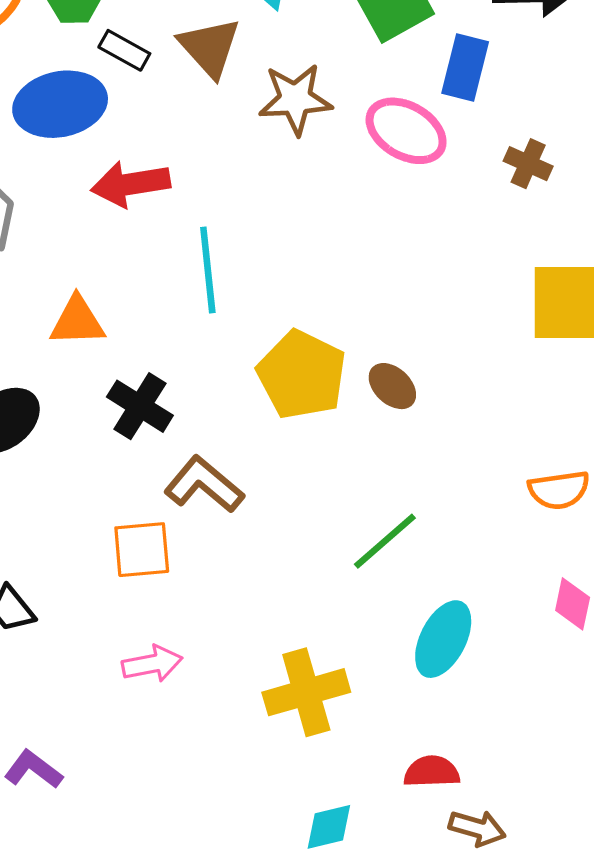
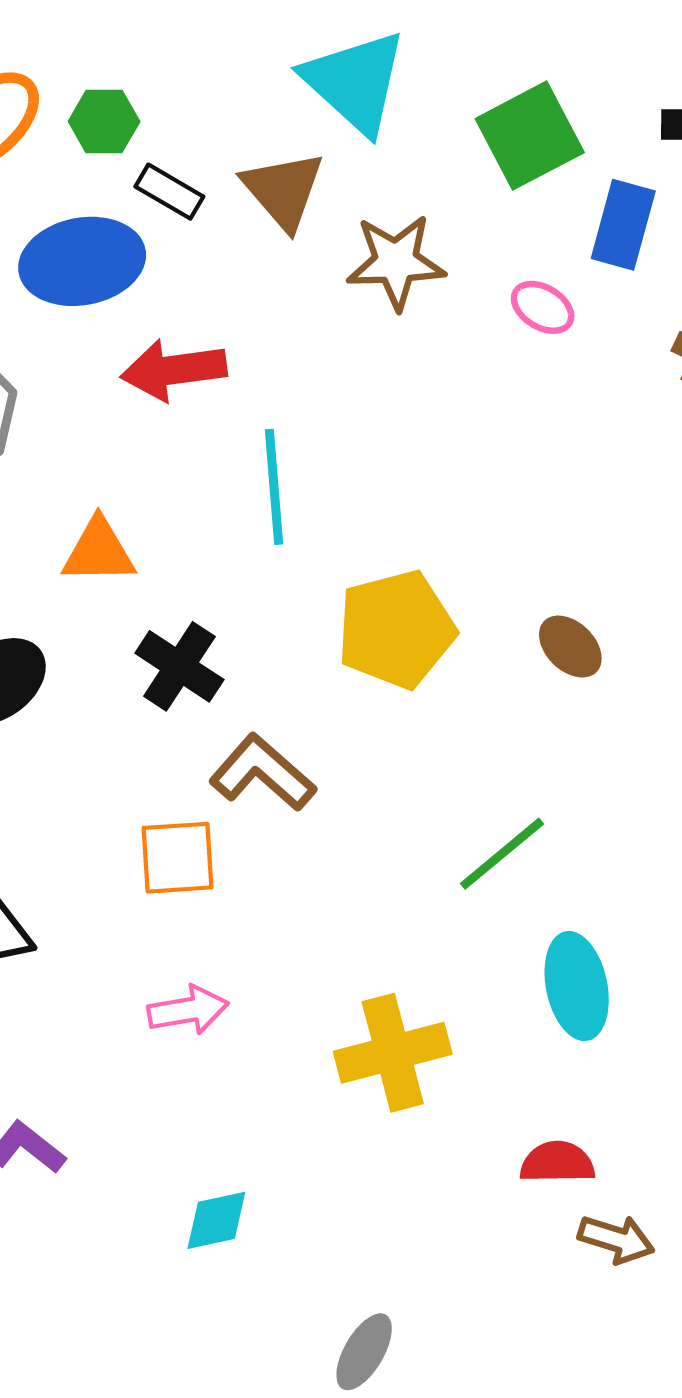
pink ellipse: (406, 131) -> (543, 307), size x0.6
yellow pentagon: (302, 375) -> (396, 629), turned 30
brown ellipse: (392, 386) -> (570, 647), moved
cyan ellipse: (443, 639) -> (577, 986), turned -40
cyan diamond: (329, 827) -> (216, 1220), moved

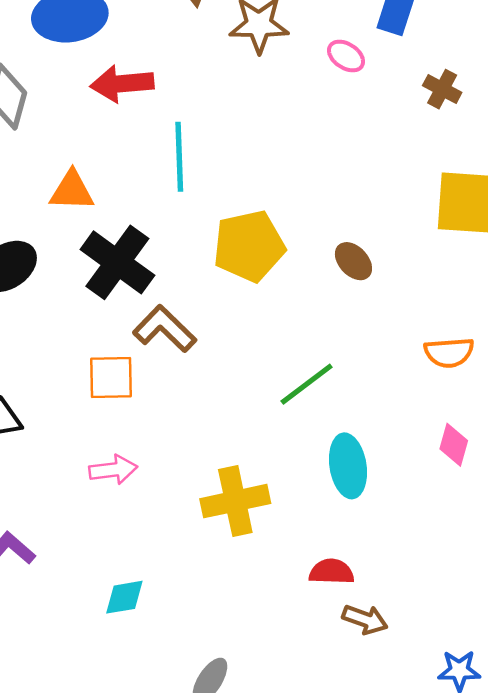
black cross: (179, 666) -> (117, 262), size x1.4

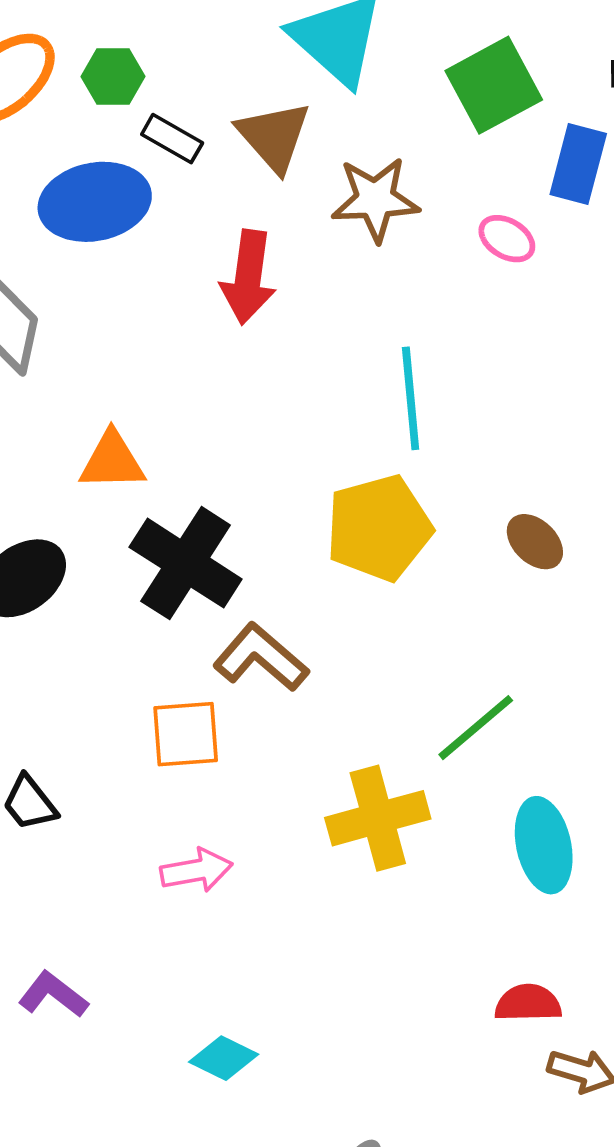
red arrow: (122, 84) -> (248, 277), moved, turned -74
cyan line: (179, 157) -> (411, 398), moved
yellow cross: (235, 501) -> (378, 818), moved
cyan diamond: (124, 597) -> (224, 1058), turned 39

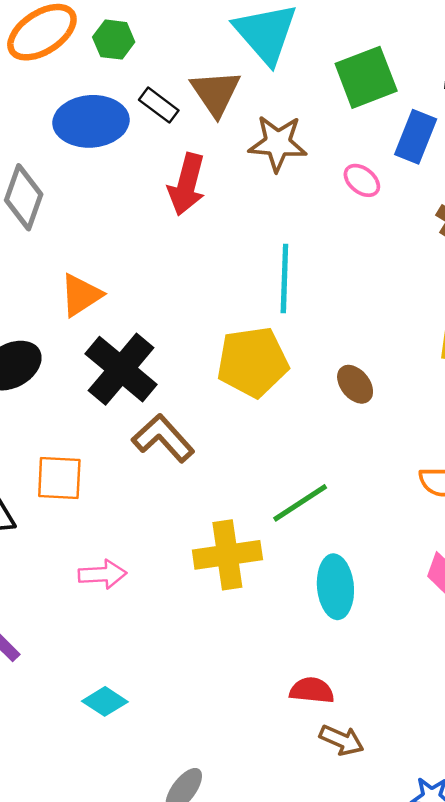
black rectangle: (172, 139) -> (159, 105), moved
orange triangle: (112, 461) -> (81, 295), turned -39
orange square: (186, 734) -> (59, 478), moved

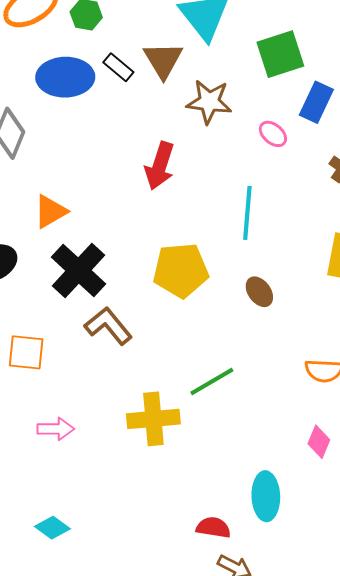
red arrow: (187, 184) -> (160, 166), moved
cyan line: (284, 279) -> (247, 213), moved
cyan ellipse: (335, 587) -> (266, 496), moved

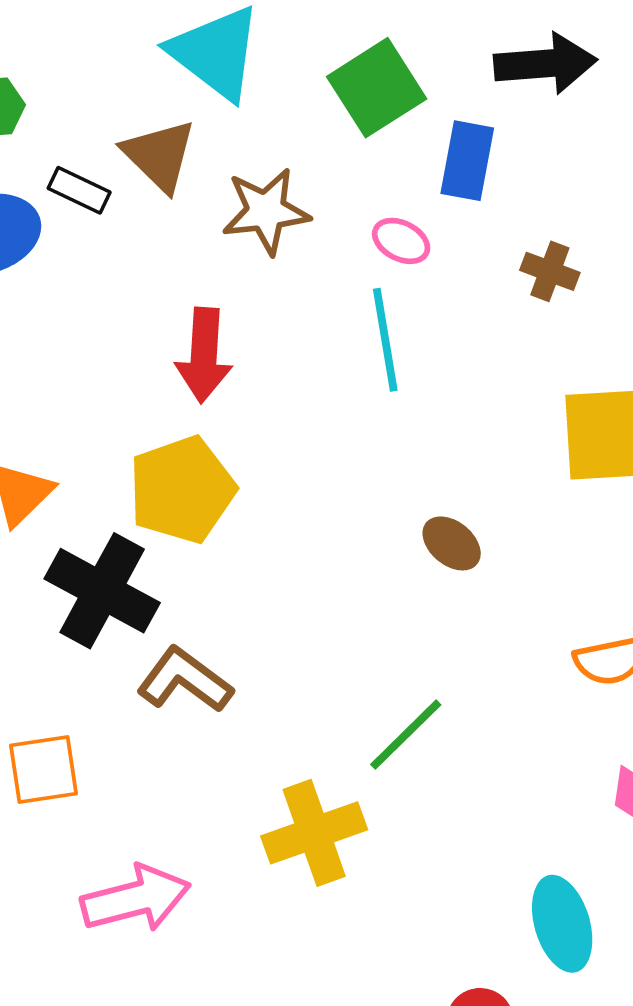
cyan line: (247, 213) -> (385, 340), moved
yellow pentagon: (181, 270) -> (182, 490), moved
pink arrow: (56, 429) -> (136, 899), size x1.5

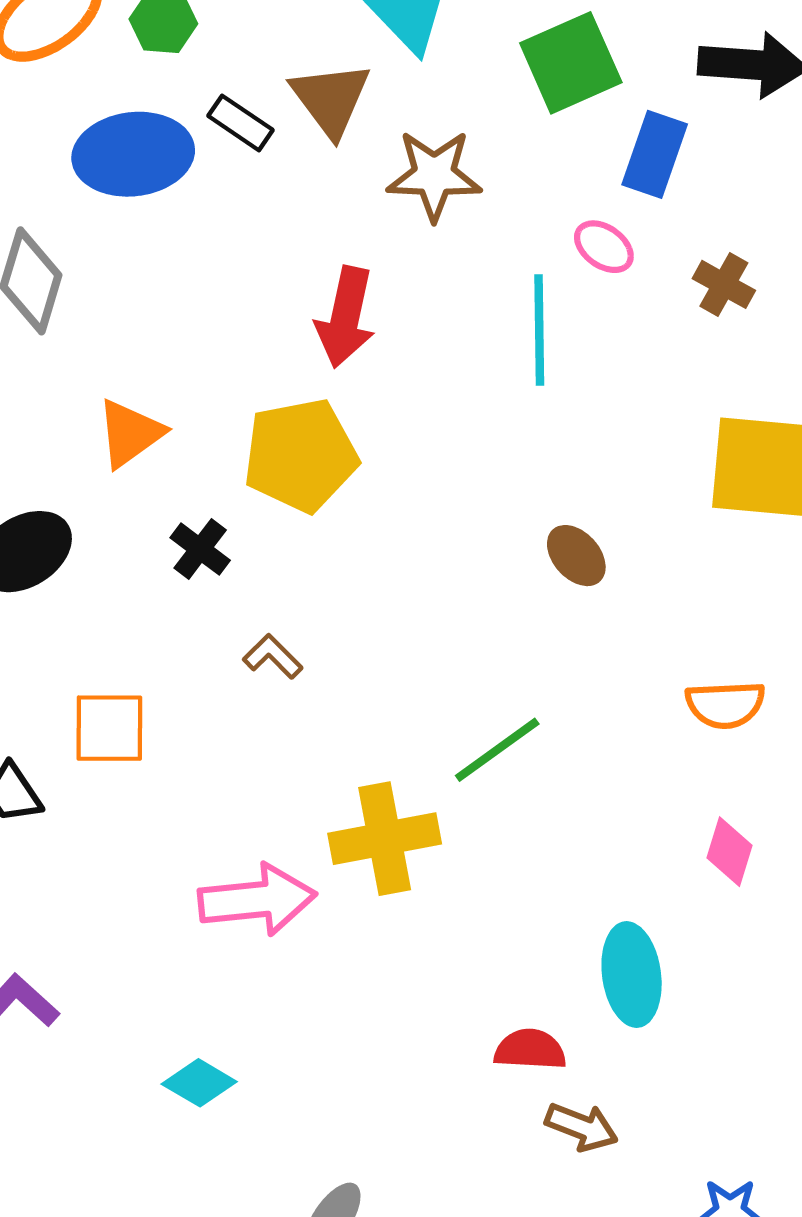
pink ellipse: (401, 241) -> (604, 247), moved
black cross: (102, 591) -> (200, 549), size x0.5
brown L-shape: (185, 680) -> (273, 657), size x0.6
pink arrow: (136, 899) -> (257, 900), moved

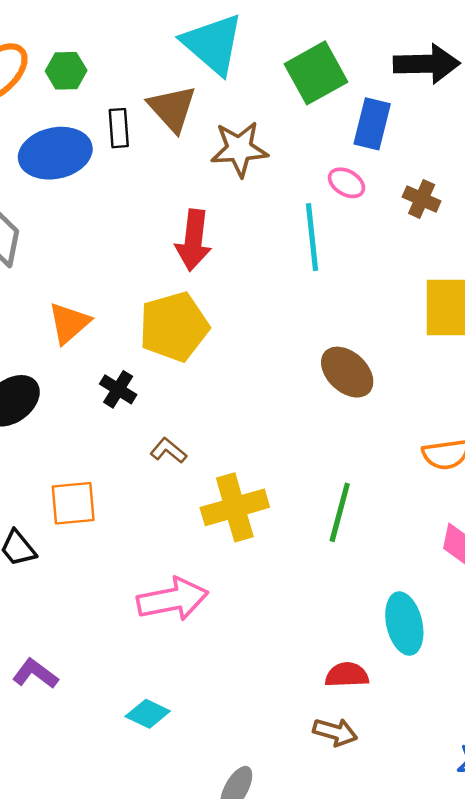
black rectangle: (240, 123) -> (119, 128), turned 57
brown ellipse: (576, 556) -> (347, 372), size x1.4
green line: (497, 750) -> (340, 512), moved, turned -34
yellow cross: (385, 839) -> (235, 507), moved
brown arrow: (582, 1127) -> (335, 732), moved

